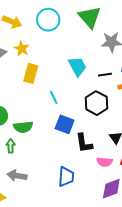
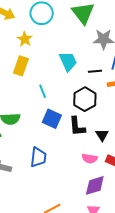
yellow star: (22, 49) -> (25, 39), moved
black L-shape: (84, 143) -> (77, 126), moved
blue trapezoid: (66, 177) -> (38, 157), moved

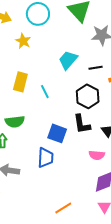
cyan trapezoid: (68, 61) -> (68, 60), turned -110
yellow rectangle: (21, 66) -> (20, 82), moved
blue square: (52, 119) -> (57, 133), moved

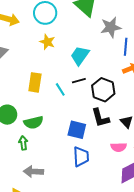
yellow star: (23, 41) -> (47, 42), moved
black line: (96, 68) -> (79, 81), moved
blue trapezoid: (45, 158) -> (81, 157), moved

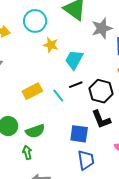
yellow star: (47, 42) -> (51, 45), moved
yellow rectangle: (35, 82) -> (32, 91), turned 60

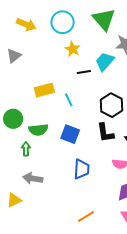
cyan trapezoid: (74, 60) -> (105, 62), moved
black line: (76, 85) -> (84, 72), moved
blue square: (79, 134) -> (70, 134), moved

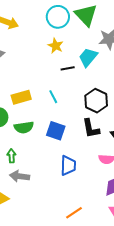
cyan circle: (63, 22) -> (58, 17), moved
yellow rectangle: (44, 90) -> (21, 97), moved
green arrow: (26, 149) -> (12, 156), moved

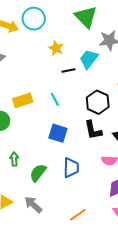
cyan circle: (58, 17) -> (34, 19), moved
green semicircle: (24, 127) -> (38, 173), moved, turned 138
gray arrow: (20, 176) -> (33, 205), moved, turned 36

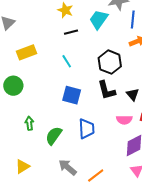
black line: (68, 70) -> (71, 32), moved
yellow rectangle: (23, 100) -> (26, 52), moved
gray arrow: (33, 205) -> (68, 167), moved

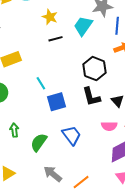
cyan line: (67, 61) -> (41, 83), moved
blue square: (72, 95) -> (56, 102), turned -30
blue trapezoid: (87, 129) -> (72, 135), turned -35

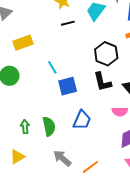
green arrow: (14, 130) -> (25, 127), moved
blue trapezoid: (72, 135) -> (82, 120), turned 60
green semicircle: (39, 142) -> (49, 126), turned 132

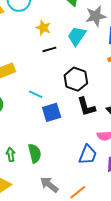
black hexagon: (106, 54) -> (76, 79), moved
cyan line: (52, 67) -> (36, 94), turned -32
blue trapezoid: (82, 120) -> (88, 155), moved

